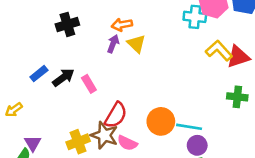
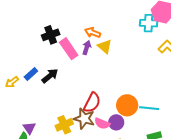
orange arrow: (122, 25) -> (93, 33), turned 35
pink rectangle: (89, 84) -> (69, 49), moved, size x1.5
yellow arrow: (14, 110) -> (12, 82), moved
purple circle: (197, 145) -> (116, 122), moved

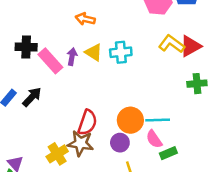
cyan cross: (149, 23) -> (121, 52), moved
orange arrow: (93, 33) -> (85, 19), moved
black cross: (51, 35) -> (26, 47), turned 30
pink semicircle: (102, 123) -> (154, 139), moved, turned 42

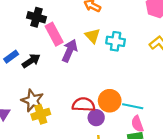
purple arrow: (72, 57) -> (70, 51), moved, size x1.5
red semicircle: (87, 122) -> (84, 105), moved, turned -120
pink semicircle: (154, 139) -> (137, 124), moved
brown star: (80, 143) -> (32, 101), moved

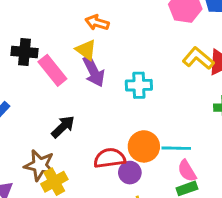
yellow triangle: (93, 36) -> (86, 50), moved
cyan cross: (116, 41) -> (139, 85), moved
purple arrow: (70, 51) -> (94, 71), moved, turned 140
black arrow: (31, 61) -> (63, 127), moved

